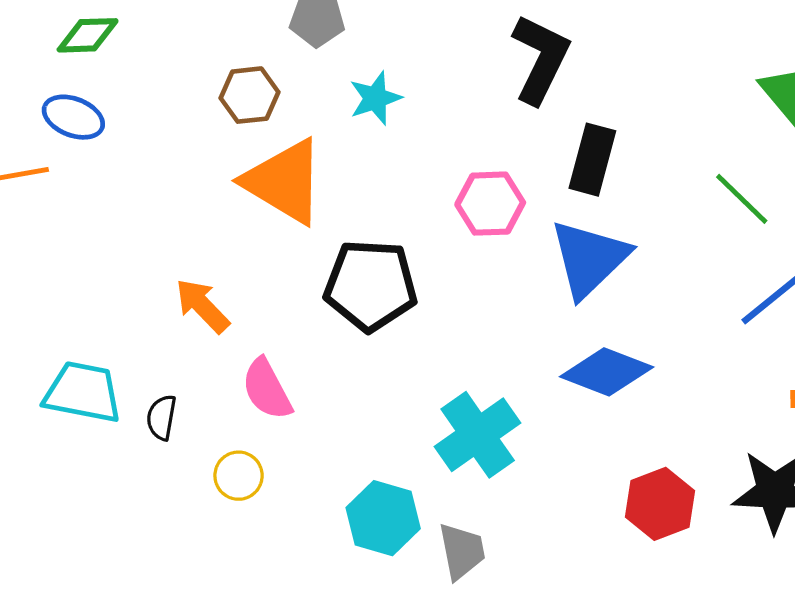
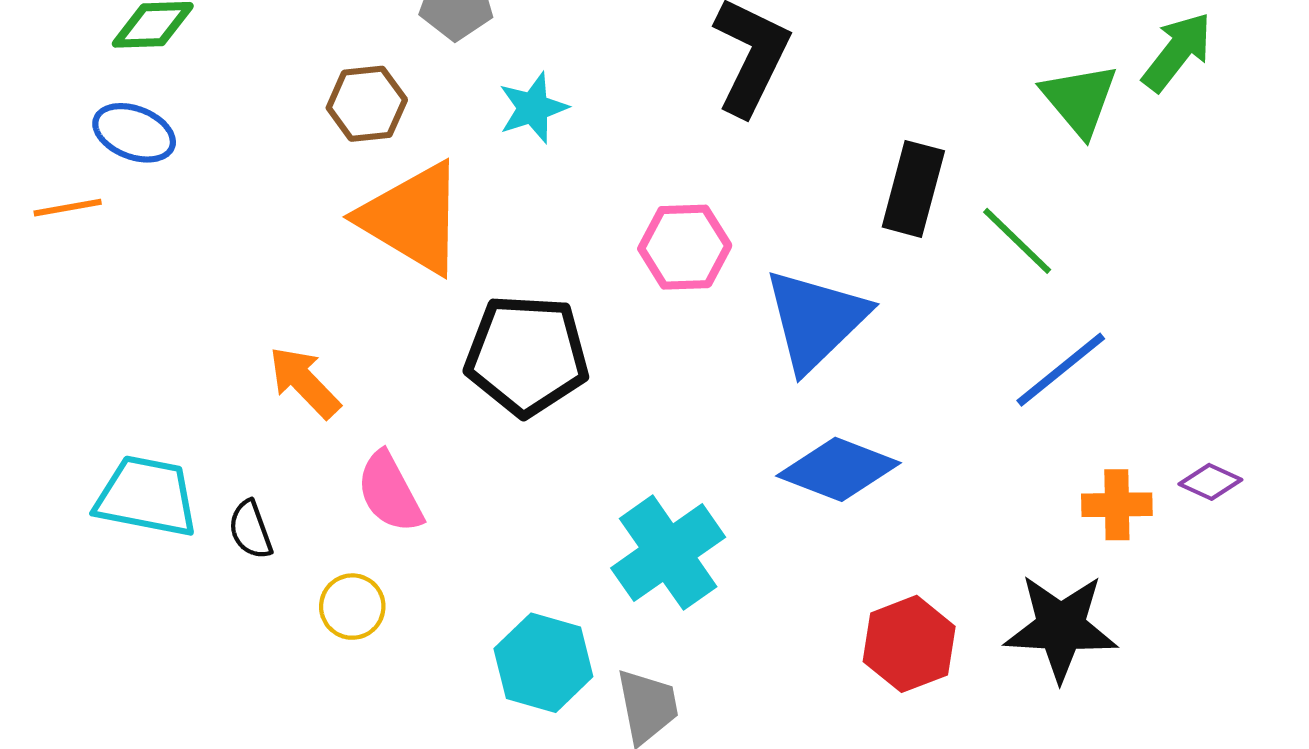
black rectangle: (592, 160) -> (913, 189), moved
black semicircle: (161, 417) -> (250, 530), turned -30

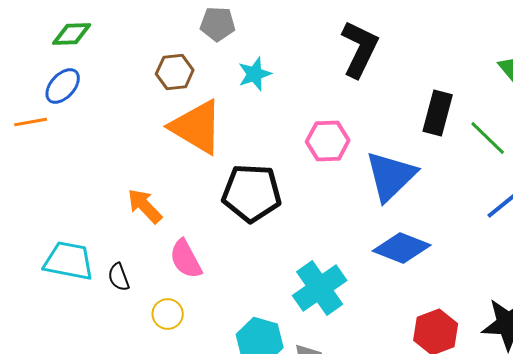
blue ellipse: (134, 133) -> (63, 86), turned -69

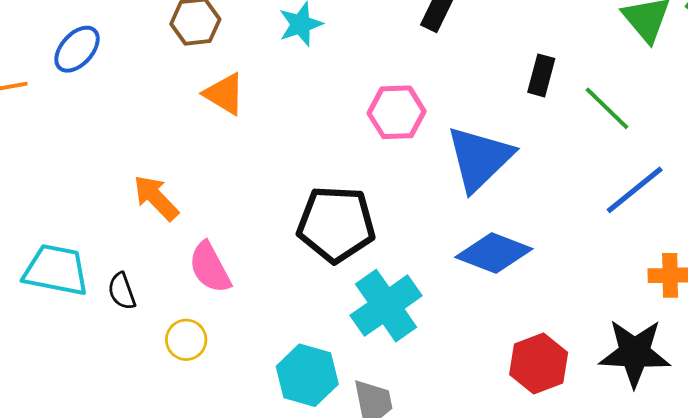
blue ellipse: (63, 86) -> (77, 49), moved
black rectangle: (438, 113) -> (541, 75), size x0.7
orange triangle: (197, 127) -> (224, 94), size x0.6
black pentagon: (252, 193) -> (336, 224), moved

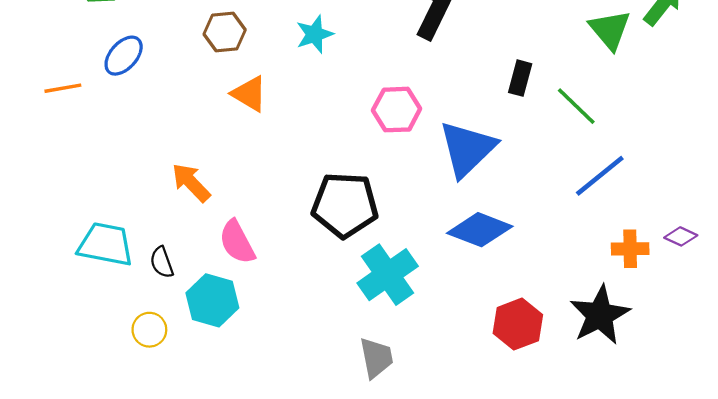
yellow circle: (186, 340) -> (149, 330), moved
black star: (635, 353) -> (600, 315), turned -30
cyan hexagon: (307, 375) -> (212, 300), moved

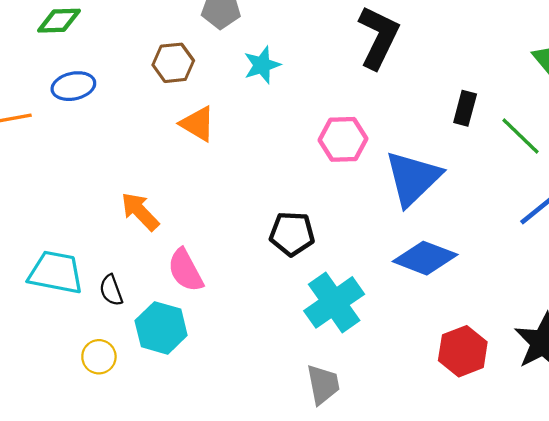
blue ellipse: (124, 56) -> (73, 86), turned 36
black pentagon: (345, 205) -> (292, 234), size x0.7

